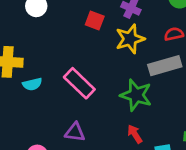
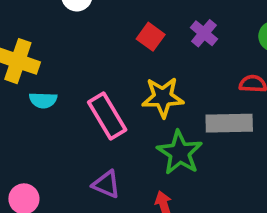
yellow star: (130, 39) -> (163, 97), moved
purple triangle: (75, 132) -> (106, 184), moved

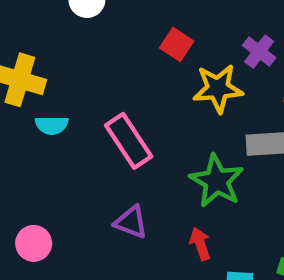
purple cross: (204, 33) -> (259, 52), moved
yellow star: (163, 97) -> (218, 88), moved

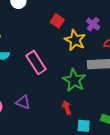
yellow star: (218, 88) -> (75, 40), turned 30
purple triangle: (131, 222) -> (23, 102), moved

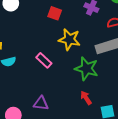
yellow star: (75, 40) -> (69, 40), moved
pink rectangle: (36, 63) -> (44, 60), size x0.7

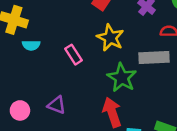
red arrow: (86, 98) -> (112, 112), size x1.6

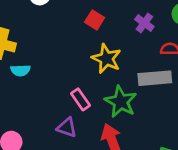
pink rectangle: (73, 55) -> (80, 99), moved
purple triangle: (57, 105) -> (67, 127), moved

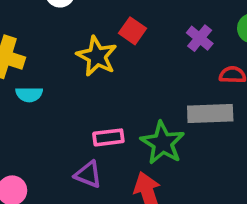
yellow star: (106, 59) -> (97, 56), moved
pink rectangle: (80, 99) -> (108, 137), turned -65

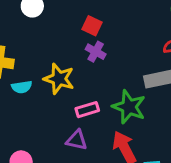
purple cross: (200, 38) -> (96, 52), moved
yellow star: (97, 56) -> (59, 79), moved

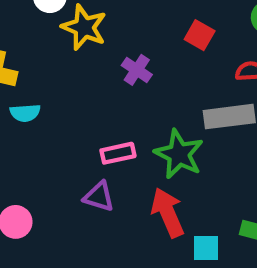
red square: (92, 26) -> (200, 35), moved
yellow star: (59, 79) -> (84, 27), moved

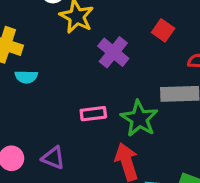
purple cross: (137, 70) -> (113, 52), size x1.4
purple triangle: (99, 197) -> (53, 158), moved

